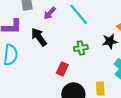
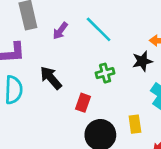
black arrow: (39, 37) -> (51, 78), moved

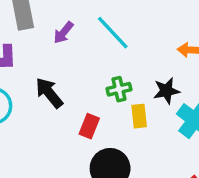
black star: (142, 61) -> (166, 91), moved
yellow rectangle: (135, 124) -> (139, 116), moved

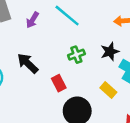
yellow rectangle: (139, 116) -> (108, 90), moved, turned -35
red rectangle: (89, 126) -> (59, 83), turned -42

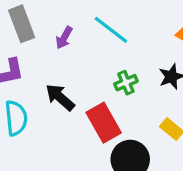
red rectangle: (59, 83) -> (104, 123), size x1.6

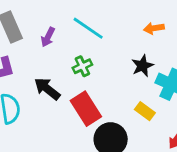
green cross: (126, 83) -> (82, 66), moved

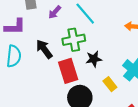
green cross: (82, 66) -> (74, 40), size x1.5
black star: (142, 66) -> (94, 59), moved

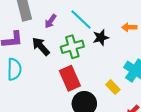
black arrow: (44, 49) -> (41, 46), moved
black star: (94, 59) -> (101, 38), moved

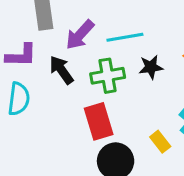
cyan line: (81, 19) -> (125, 37), turned -60
purple arrow: (50, 21) -> (80, 35), size x1.5

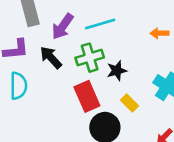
black star: (151, 67) -> (117, 71), moved
yellow rectangle: (160, 142) -> (130, 103), moved

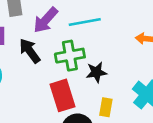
yellow rectangle: (130, 103) -> (106, 107), turned 48

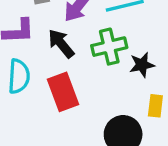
red rectangle: (63, 95) -> (63, 92), moved

